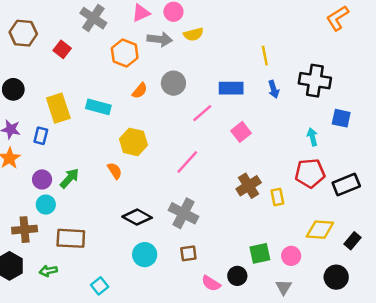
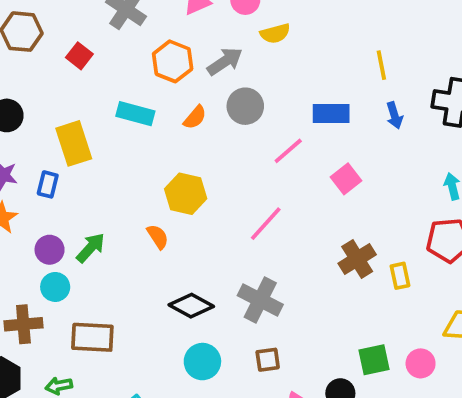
gray arrow: (160, 39) -> (225, 61), moved, turned -40
cyan rectangle: (98, 107) -> (135, 114), moved

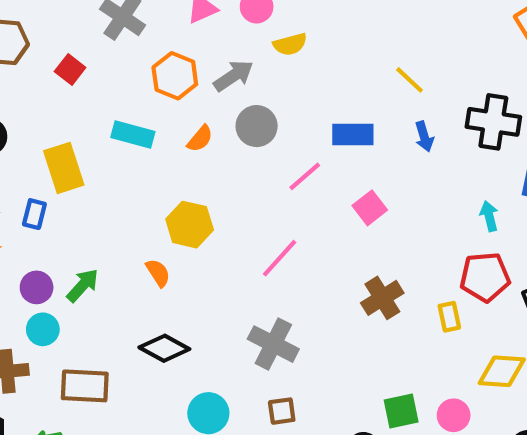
yellow line: (381, 65) -> (410, 80), turned -36
yellow rectangle: (400, 276) -> (449, 317), moved
black diamond: (191, 306) -> (164, 348), moved

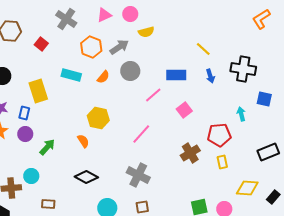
red pentagon: (485, 277) -> (219, 135), moved
purple circle: (37, 287) -> (25, 134), moved
cyan circle: (43, 329) -> (31, 176), moved
brown rectangle: (85, 386) -> (48, 204), moved, size x0.6

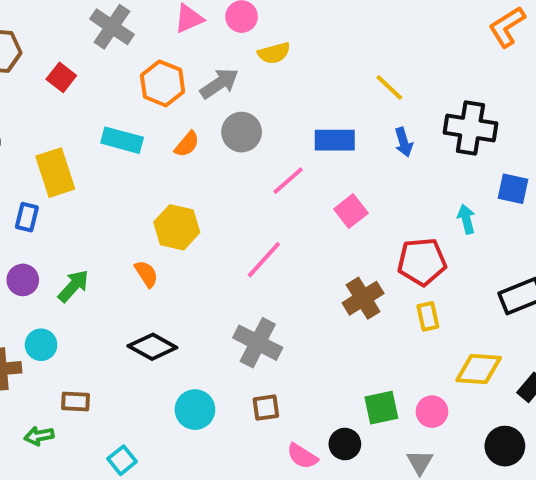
purple circle: (25, 134) -> (23, 280), moved

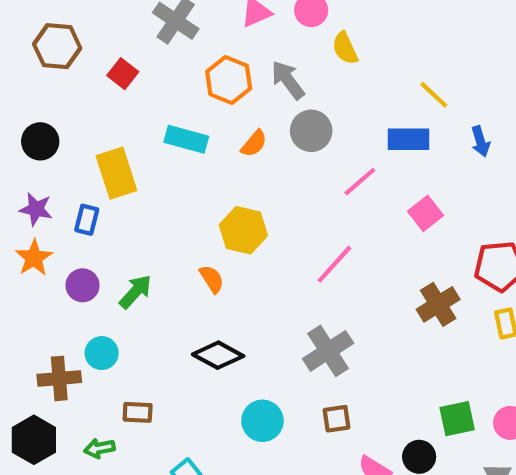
yellow semicircle: (274, 53) -> (345, 48), turned 80
gray arrow: (219, 83) -> (288, 80), turned -93
yellow line: (389, 87) -> (434, 95), moved
gray cross: (258, 343) -> (328, 351), turned 30

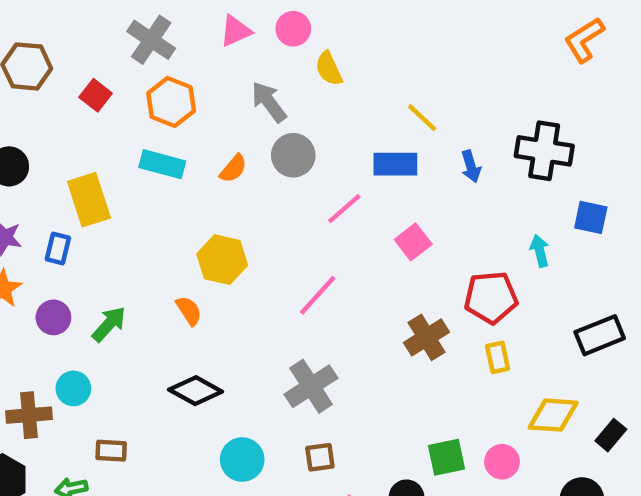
orange hexagon: (229, 80) -> (171, 102), moved

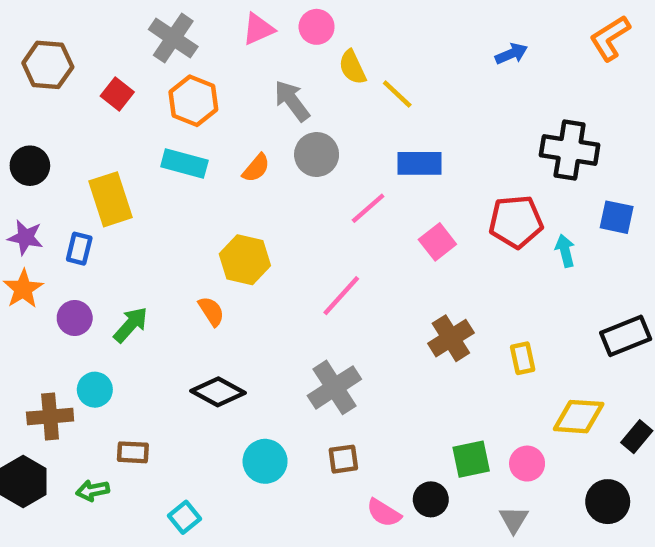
yellow line: (422, 118) -> (397, 94), moved
blue arrow: (471, 166) -> (511, 54), moved, turned -96
red pentagon: (491, 297) -> (516, 222), moved

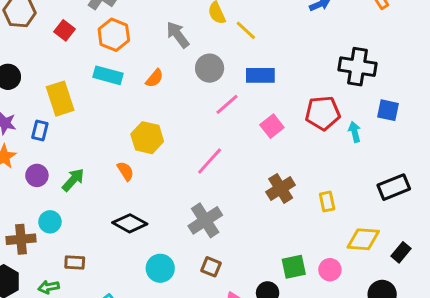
gray circle: (317, 154) -> (210, 68), moved
brown square: (343, 459) -> (211, 267), turned 30

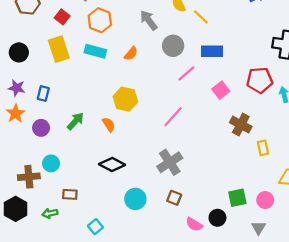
yellow rectangle: (60, 99) -> (59, 49), moved
green arrow: (73, 180) -> (75, 121), moved
brown cross: (281, 188) -> (241, 125), moved, turned -30

